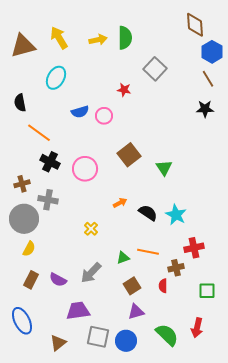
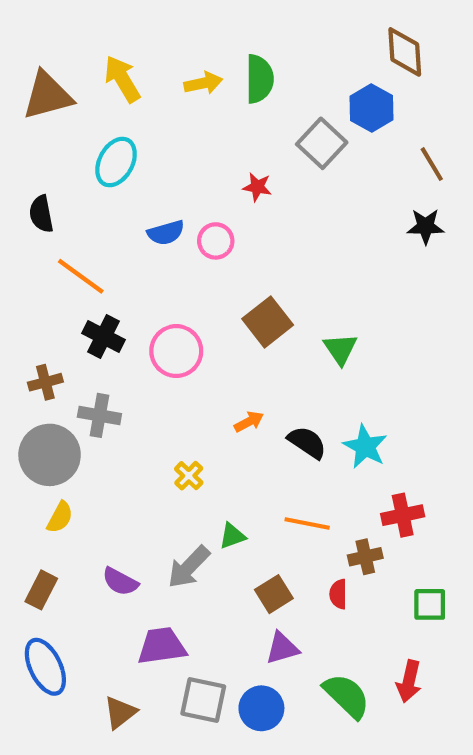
blue hexagon: (212, 52) -> (372, 108), moved
green triangle: (123, 258) -> (232, 536), moved
brown rectangle: (31, 280) -> (41, 590), moved

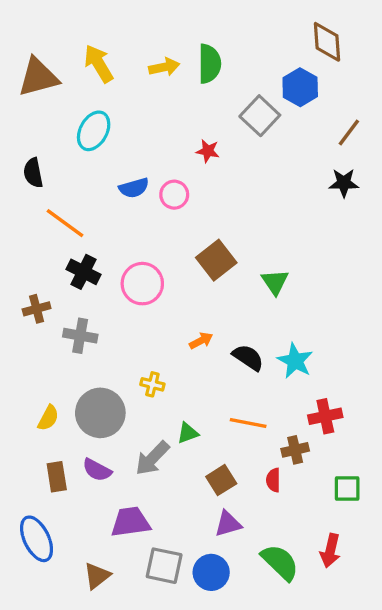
brown line: (432, 164) -> (349, 132), turned 68
gray circle: (50, 455) -> (100, 413), moved
yellow cross: (189, 476) -> (152, 384), turned -30
brown rectangle: (41, 590) -> (57, 477), moved, turned -36

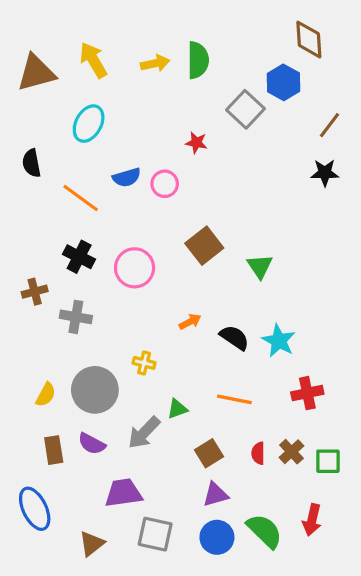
orange line: (65, 223) -> (81, 198), moved
brown cross: (295, 450) -> (291, 452), moved, turned -30
blue circle: (211, 572) -> (217, 537), moved

